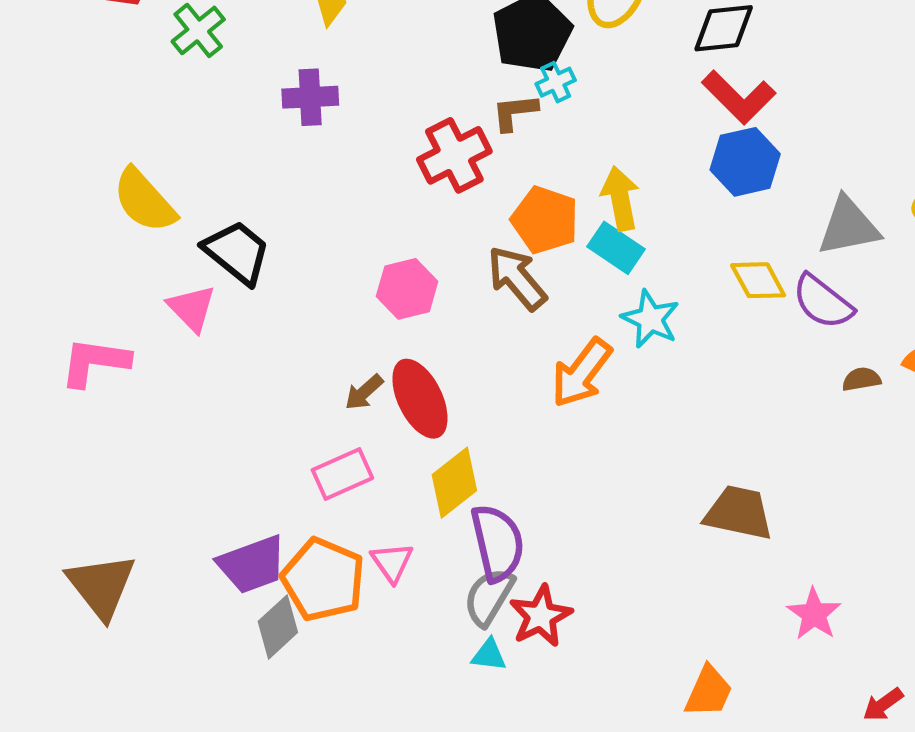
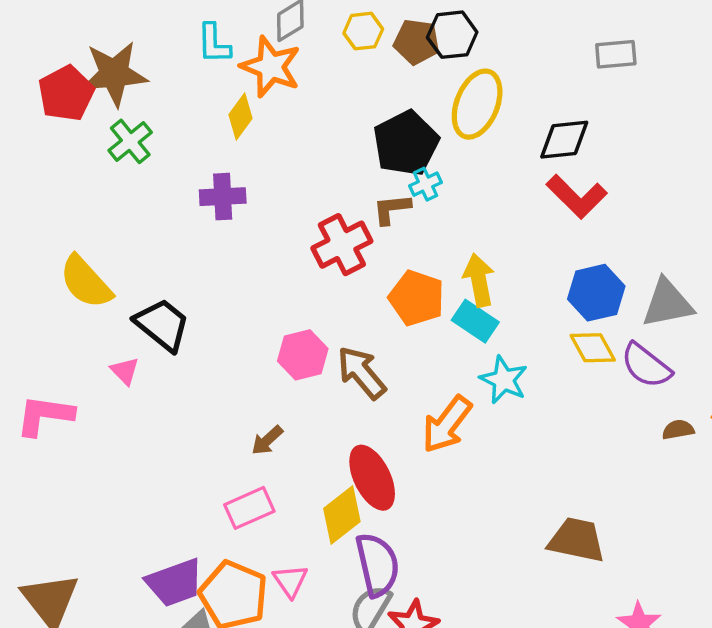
blue hexagon: (745, 162) -> (596, 293), moved
brown arrow: (517, 278) -> (361, 373), moved
pink triangle: (192, 308) -> (125, 371), size x0.7
red ellipse: (420, 399) -> (372, 478), moved

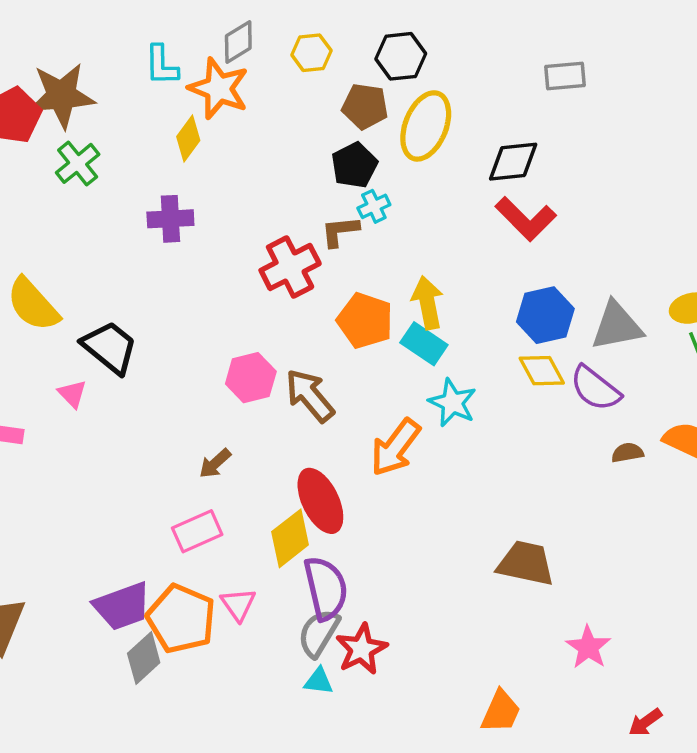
brown pentagon: (417, 42) -> (365, 106), moved
black pentagon: (406, 143) -> (354, 165), size x0.7

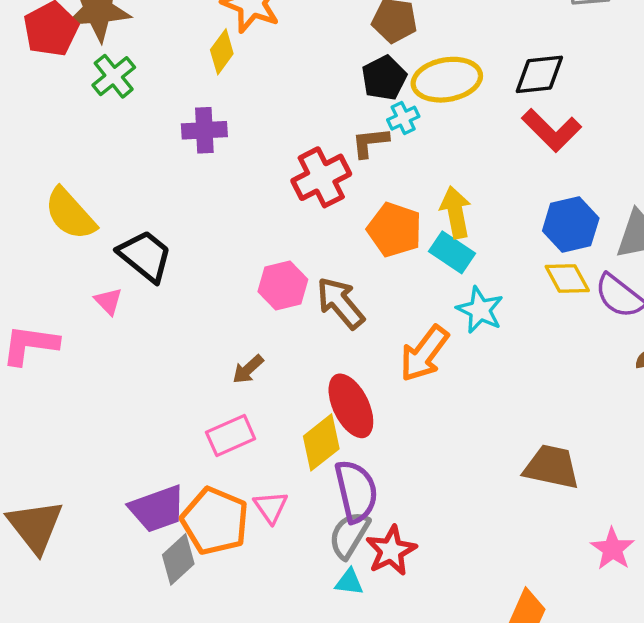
yellow ellipse: (426, 126) -> (447, 80), moved, turned 58

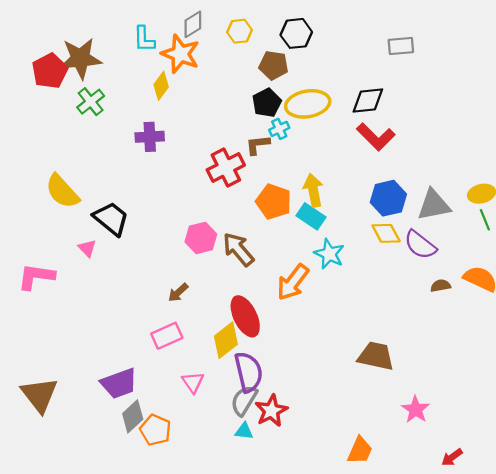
orange pentagon: (215, 521) -> (155, 430), moved, size x0.7

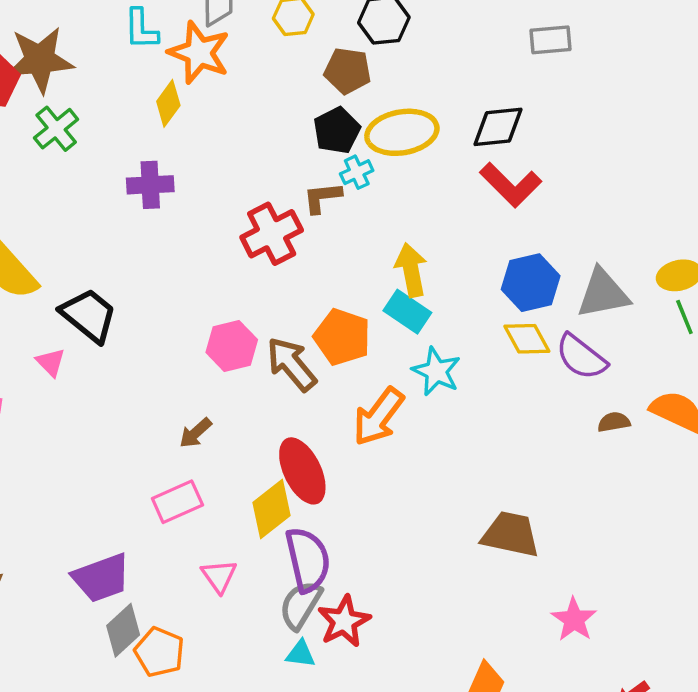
orange pentagon: (274, 202) -> (342, 337), moved

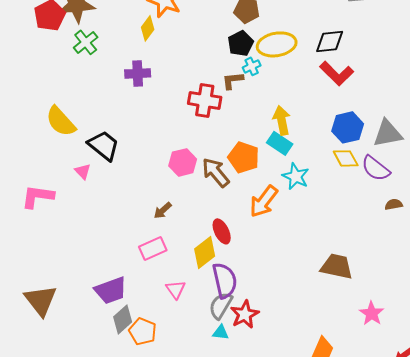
red cross: (272, 234) -> (205, 100), turned 36
red ellipse: (302, 471) -> (222, 231), size x0.7

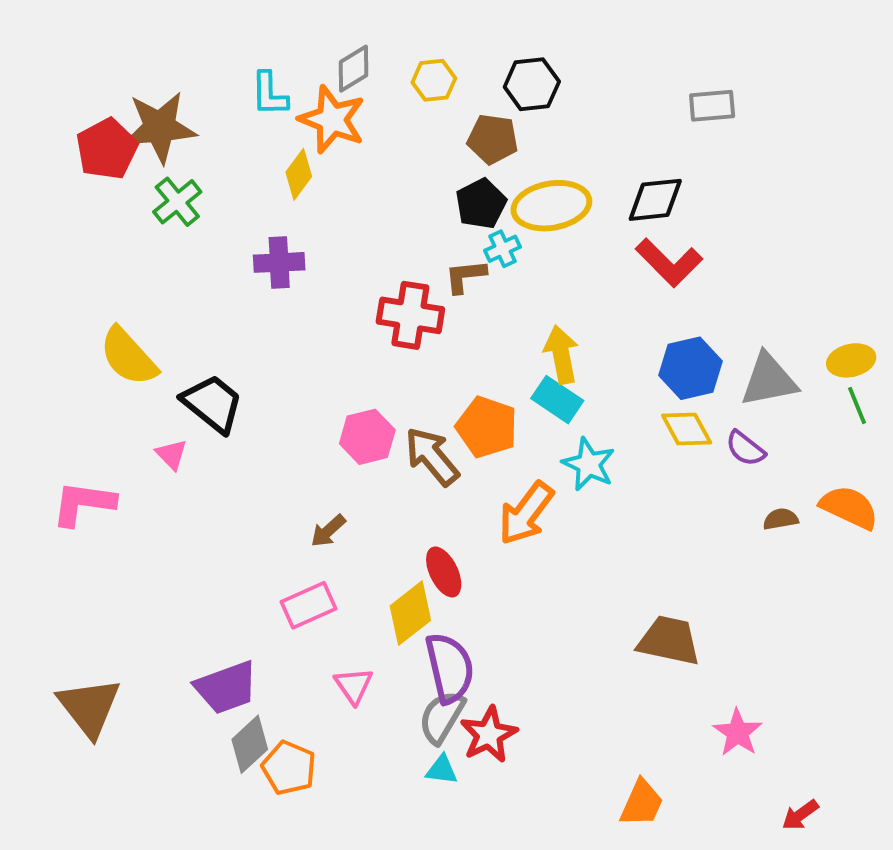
purple semicircle: (376, 168) -> (745, 449), size x0.7

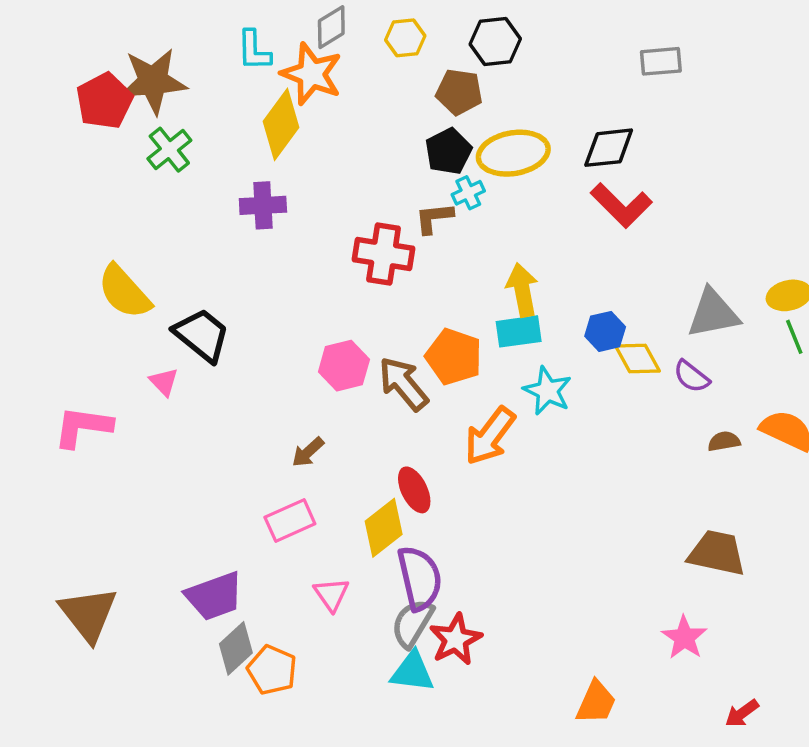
yellow diamond: (299, 174) -> (281, 124), size x1.5
blue hexagon: (691, 368) -> (605, 331), moved, size x0.7
cyan rectangle: (557, 400) -> (519, 331), turned -42
brown trapezoid: (669, 641) -> (717, 553), moved
cyan triangle: (442, 770) -> (412, 672), size x1.5

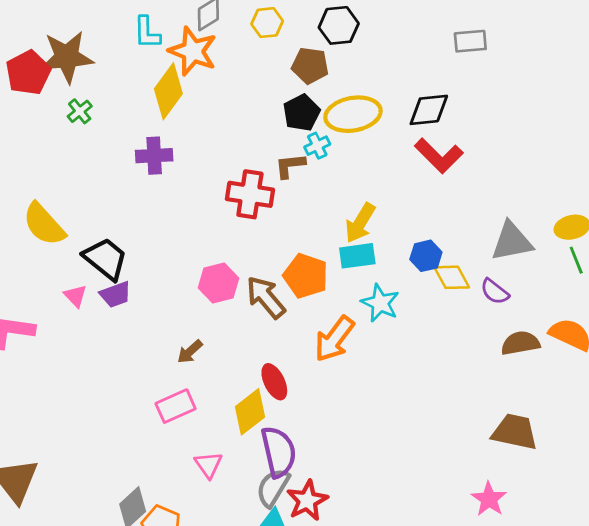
green cross: (169, 150) -> (80, 111), size x0.7
yellow arrow: (522, 290) -> (360, 223), turned -138
brown semicircle: (724, 441) -> (520, 343), size x1.5
purple trapezoid: (214, 596) -> (115, 294), moved, size x0.7

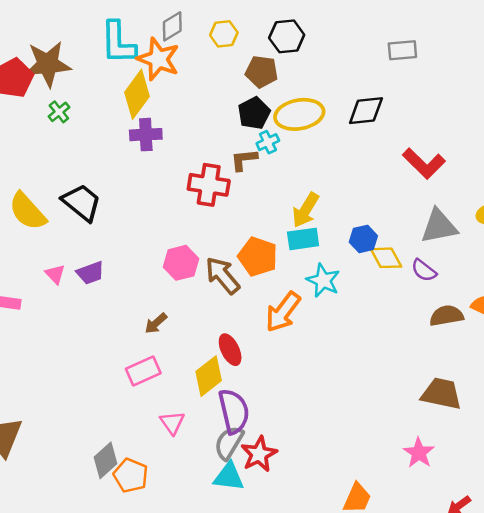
cyan L-shape: (147, 33) -> (118, 43), size x1.5
purple cross: (154, 156) -> (146, 135), moved
red L-shape: (439, 156) -> (424, 163), moved
black trapezoid: (105, 259) -> (82, 202), moved

